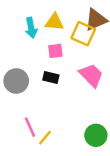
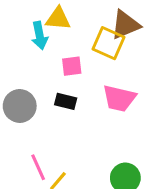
yellow triangle: (54, 22) -> (58, 19), moved
pink trapezoid: (91, 75) -> (119, 98), turned 148

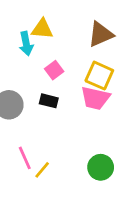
yellow square: (109, 43) -> (99, 76), moved
pink square: (72, 66) -> (54, 70), turned -30

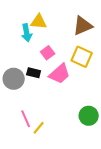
pink trapezoid: (95, 98) -> (60, 74), moved, turned -55
black rectangle: (49, 101) -> (34, 73), moved
green circle: (101, 167) -> (89, 116), moved

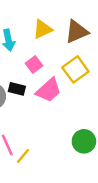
yellow triangle: (39, 22) -> (43, 29), moved, turned -30
yellow square: (82, 57) -> (75, 69), turned 30

